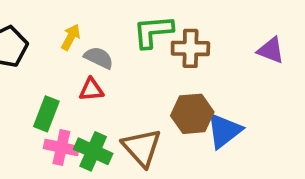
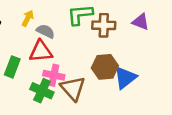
purple triangle: (271, 50) -> (141, 22), moved
red triangle: (91, 90) -> (41, 51), size x1.5
pink cross: (61, 148) -> (54, 75), moved

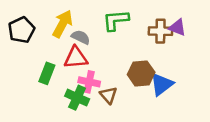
yellow arrow: (28, 18) -> (63, 24), size x1.6
brown cross: (104, 25) -> (160, 31), moved
brown triangle: (73, 88) -> (108, 95), size x0.7

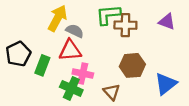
black pentagon: (21, 30) -> (18, 54), moved
brown cross: (160, 31) -> (125, 25), moved
blue triangle: (162, 84) -> (166, 84), moved
brown triangle: (108, 95) -> (112, 92), moved

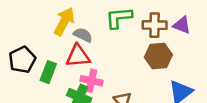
brown cross: (125, 25) -> (155, 25), moved
brown hexagon: (132, 65) -> (158, 56), moved

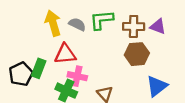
yellow arrow: (64, 21) -> (53, 23), turned -45
gray semicircle: (83, 35) -> (77, 24), moved
black pentagon: (22, 60) -> (21, 74), moved

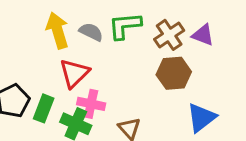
brown cross: (134, 26) -> (169, 35), turned -35
red triangle: (65, 54) -> (74, 73), turned -40
green rectangle: (39, 68) -> (44, 108), moved

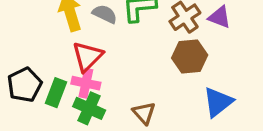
pink cross: (91, 104) -> (86, 83), moved

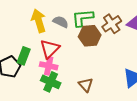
brown hexagon: (190, 56) -> (90, 36), moved
green rectangle: (56, 93) -> (24, 56), moved

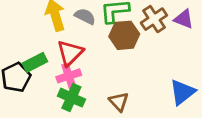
green rectangle: (24, 56) -> (35, 62), turned 42
pink cross: (49, 66) -> (69, 76), turned -30

